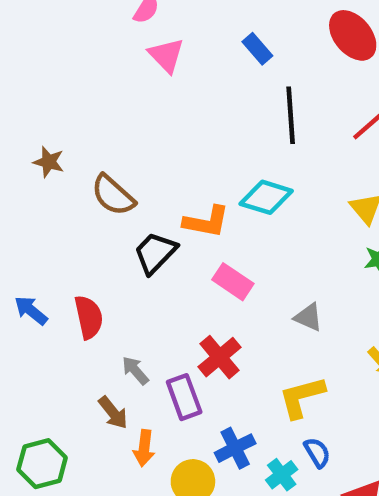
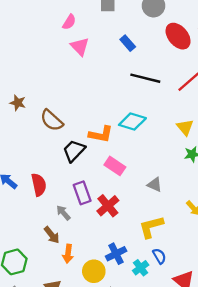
black line: (291, 115) -> (145, 78), turned -72
purple rectangle: (184, 397) -> (82, 193), moved

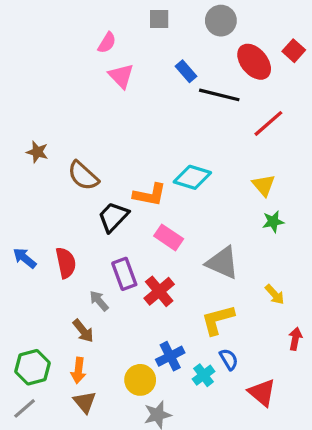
black line: (145, 78) -> (219, 95), moved
gray triangle: (155, 185) -> (222, 263), size x1.6
orange arrow: (68, 254) -> (78, 370), moved

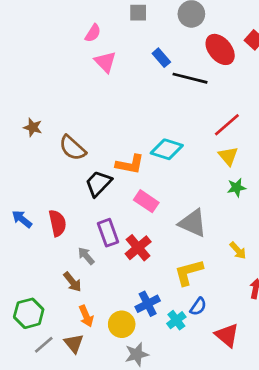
red line: (268, 123) -> (227, 125), moved
blue semicircle: (229, 359) -> (198, 306), turned 66
orange arrow: (78, 370) -> (86, 316), moved, turned -30
gray line: (25, 408) -> (44, 345), moved

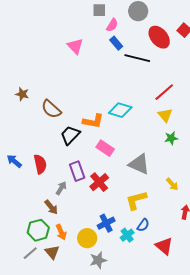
pink semicircle: (93, 33) -> (112, 25), moved
gray arrow: (86, 256) -> (61, 188), turned 72
green hexagon: (29, 313) -> (38, 230), moved

